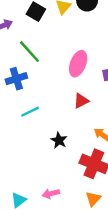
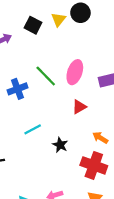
green line: (29, 52) -> (46, 76), moved
cyan line: (30, 112) -> (33, 129), moved

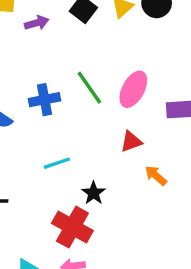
orange arrow: (100, 138) -> (156, 176), moved
red cross: (94, 165) -> (72, 227), moved

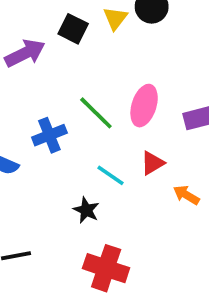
purple arrow: (37, 23) -> (25, 53), size x1.5
cyan line: (57, 163) -> (111, 175), moved, turned 64
black star: (94, 193) -> (86, 210), moved

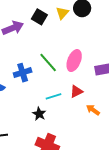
cyan line: (111, 175) -> (53, 96), turned -56

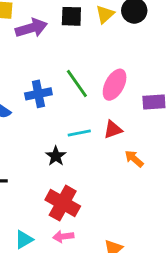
black square: (39, 17) -> (71, 16), turned -35

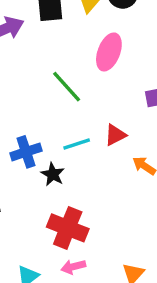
pink ellipse: (115, 85) -> (109, 52), moved
blue cross: (38, 94) -> (26, 152), moved

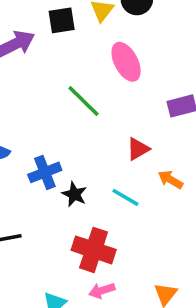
pink ellipse: (109, 52) -> (126, 62), turned -45
cyan line: (77, 144) -> (125, 197), moved, turned 52

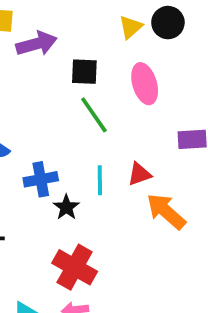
black square: (62, 20) -> (84, 72), moved
orange arrow: (170, 180) -> (166, 211), size x1.6
cyan line: (125, 197) -> (100, 180), moved, turned 48

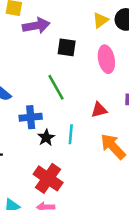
green line: (94, 115) -> (56, 87), moved
red triangle: (139, 174) -> (99, 110), moved
cyan line: (100, 180) -> (71, 134), moved

